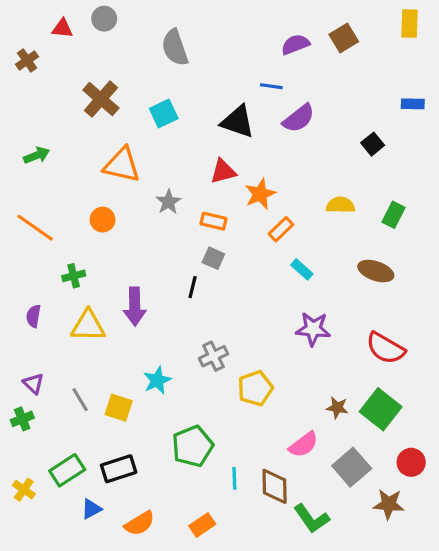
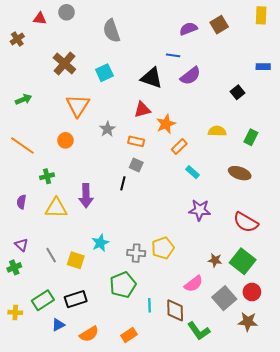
orange triangle: (122, 165) -> (78, 106), turned 50
gray cross: (213, 356) -> (136, 253), moved, turned 30
red circle: (411, 462) -> (252, 292), moved
yellow cross: (24, 490) -> (15, 312), turned -32

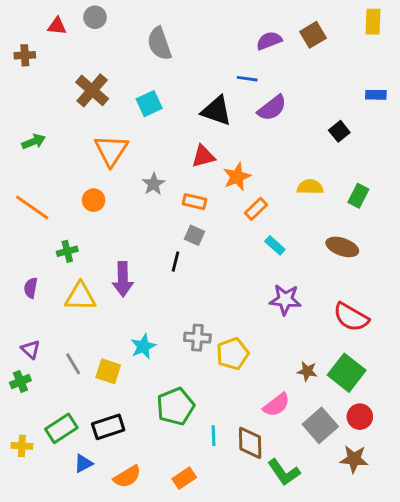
brown cross: (17, 39) -> (25, 55), turned 32
gray cross: (136, 253) -> (197, 338), moved

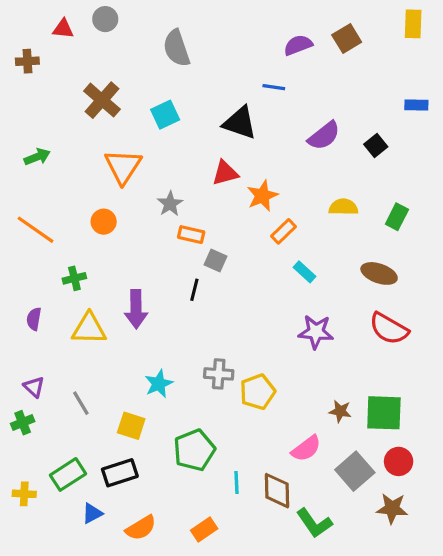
purple semicircle: (272, 108) -> (324, 136), moved
orange rectangle: (195, 202) -> (191, 235), moved
red semicircle: (351, 317) -> (389, 329), moved
yellow square: (108, 371) -> (131, 426), moved
green square: (347, 373) -> (384, 413), turned -36

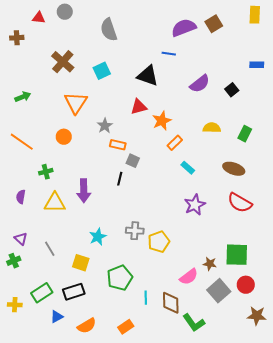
purple semicircle: (298, 45) -> (184, 28), size x1.4
purple star: (316, 332) -> (195, 205), turned -30
brown star: (340, 411) -> (210, 264), moved
brown star: (392, 508) -> (257, 316), moved

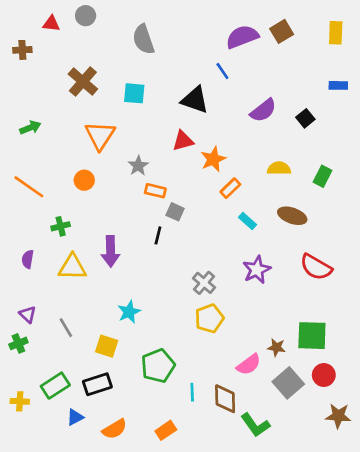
yellow rectangle: (255, 15) -> (336, 33), moved
blue line: (169, 54) -> (222, 71), turned 48
cyan square: (102, 71) -> (134, 93), turned 30
brown ellipse: (234, 169) -> (292, 216), moved
gray cross: (135, 231) -> (204, 283), moved, turned 36

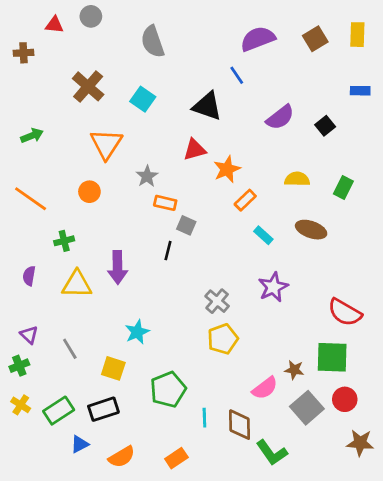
brown square: (282, 31) -> (315, 39), moved
cyan square: (134, 93) -> (143, 99), turned 30
red semicircle: (316, 267) -> (345, 312), moved
yellow cross: (20, 401) -> (21, 405), moved, turned 30

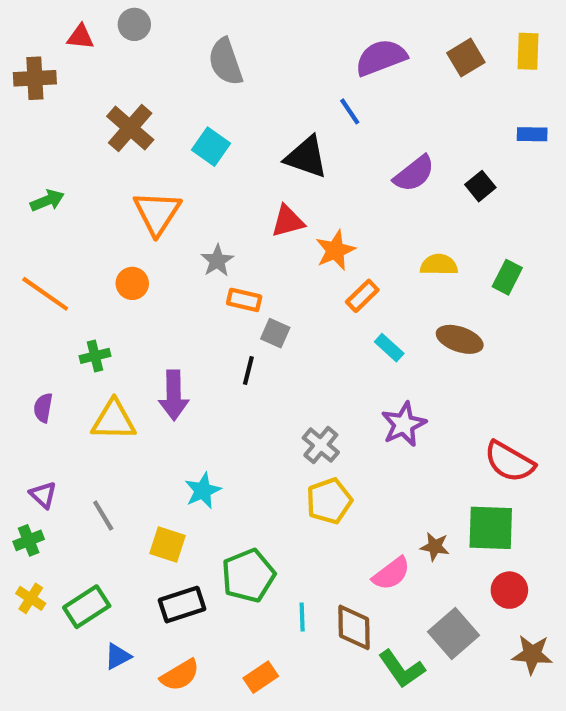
brown cross: (24, 53) -> (35, 78), size x1.4
gray square: (307, 408) -> (453, 634), moved
black rectangle: (103, 409) -> (182, 605), moved

